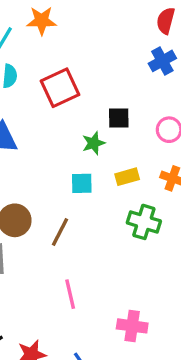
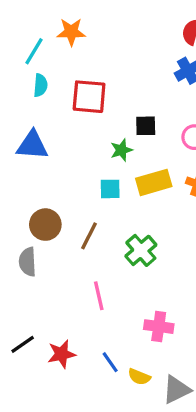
red square: (60, 88) -> (89, 97), turned 30
yellow rectangle: (127, 177) -> (154, 182), size x1.5
green cross: (144, 222) -> (141, 250), moved, turned 32

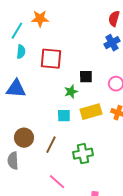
green cross: (141, 250) -> (83, 154), turned 30
pink line: (99, 296) -> (57, 182), turned -36

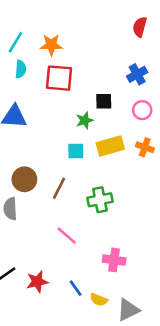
orange star: (40, 19) -> (51, 45), moved
blue cross: (112, 43) -> (137, 74), moved

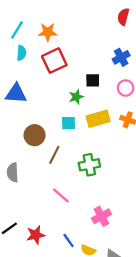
red square: (59, 78) -> (54, 61), turned -30
brown circle: (24, 179) -> (35, 135), moved
pink cross: (114, 260) -> (101, 216), turned -36

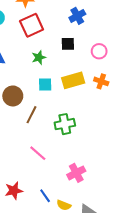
blue cross: (121, 57) -> (77, 16), moved
green star: (76, 97) -> (39, 57), moved

